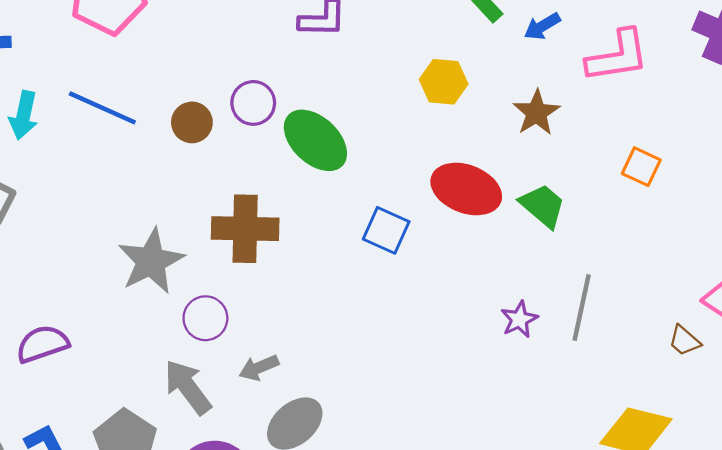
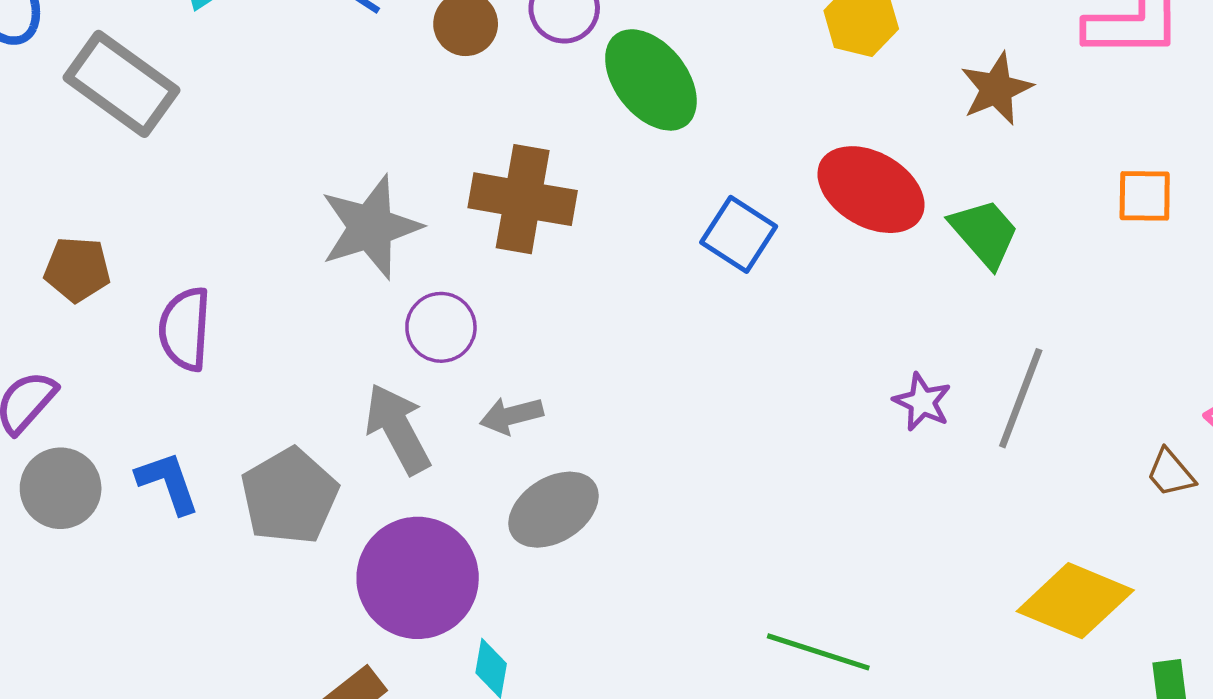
orange square: (641, 167) -> (1145, 196), turned -33
purple star: (519, 319) -> (922, 402), turned -30
purple semicircle: (42, 344) -> (185, 329), turned -76

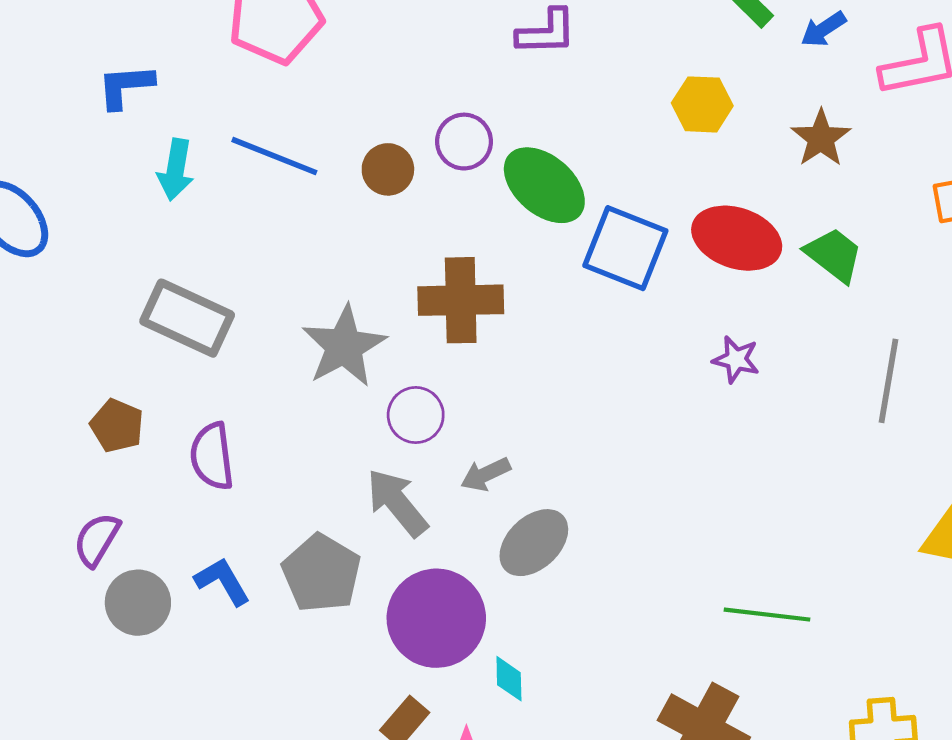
gray rectangle: (121, 84) -> (187, 318), moved
blue square: (739, 234) -> (625, 248), moved, size x1.4
brown pentagon: (77, 269) -> (117, 426), turned 30
purple star: (922, 402) -> (736, 359), moved

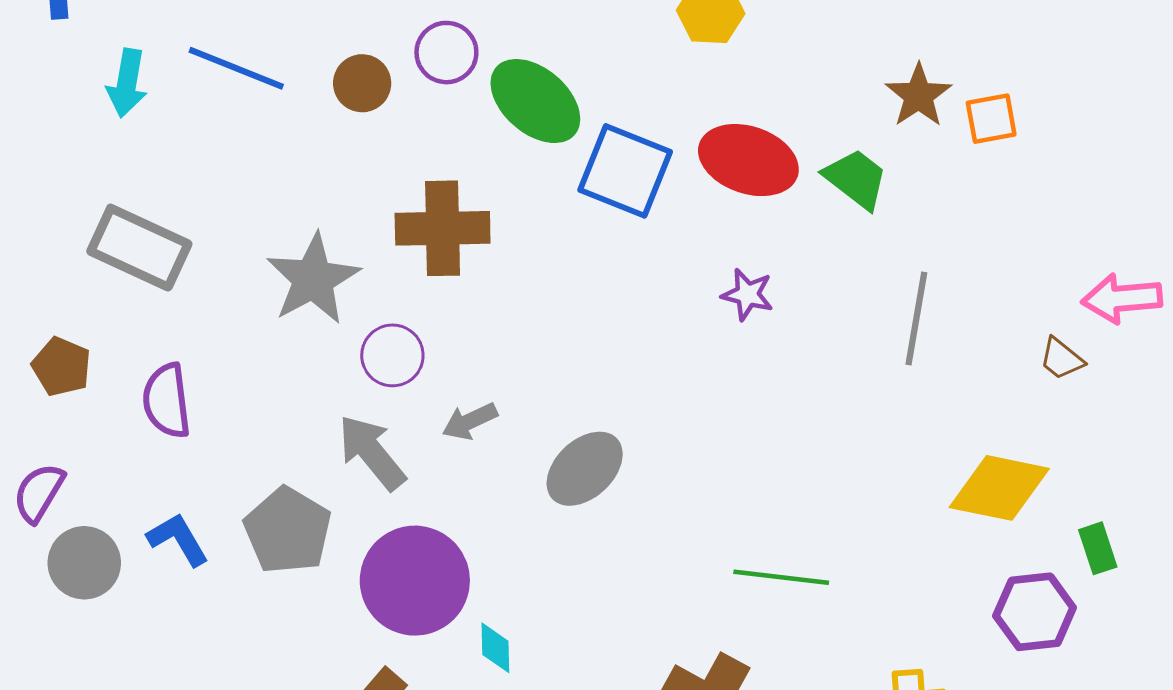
brown star: (821, 138) -> (919, 95), moved
gray ellipse: (534, 543) -> (585, 469), moved

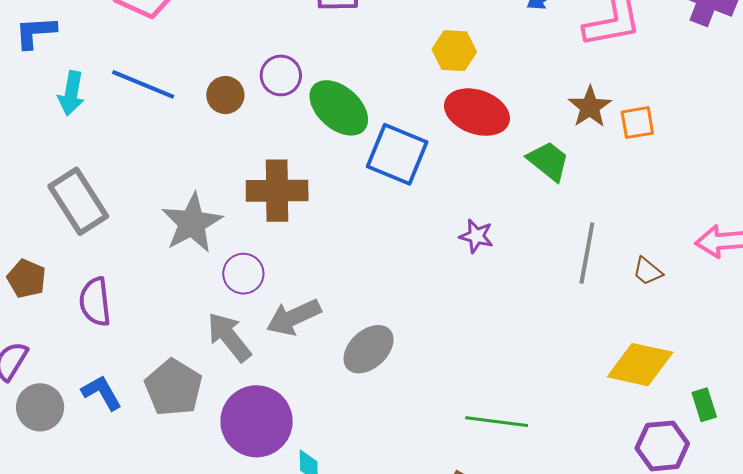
red ellipse: (748, 160) -> (477, 112), moved
gray rectangle: (139, 248) -> (78, 201), turned 32
brown trapezoid: (1061, 359) -> (647, 271), moved
gray arrow: (470, 421) -> (294, 317), size x1.5

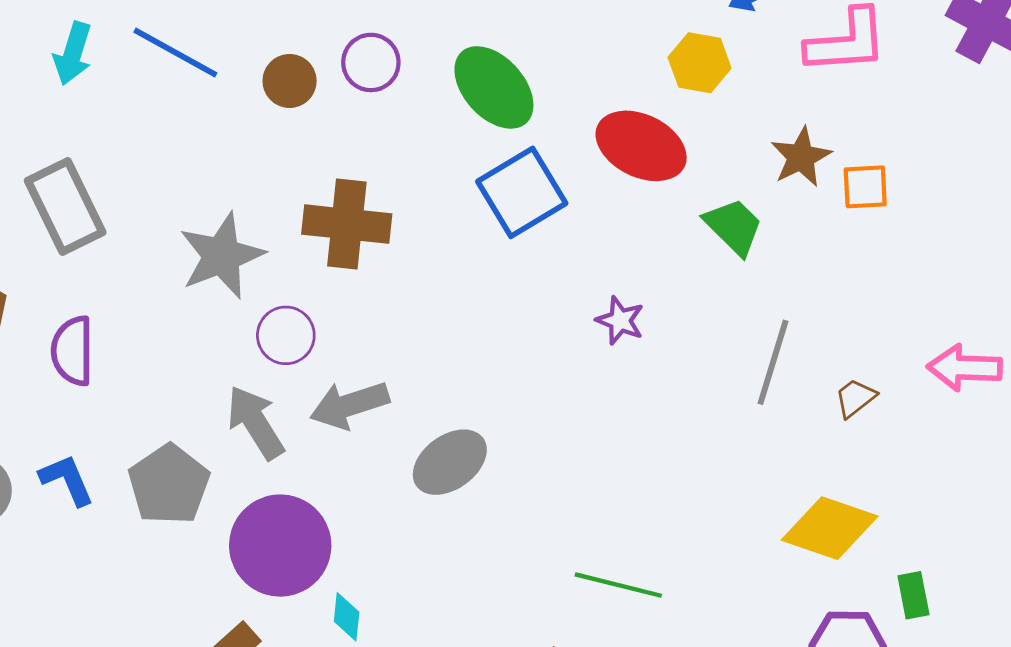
yellow hexagon: (454, 51) -> (700, 63), moved
green ellipse: (339, 108) -> (494, 87), moved
blue square: (397, 154) -> (522, 192), turned 30
brown trapezoid: (647, 271) -> (855, 398), turned 96

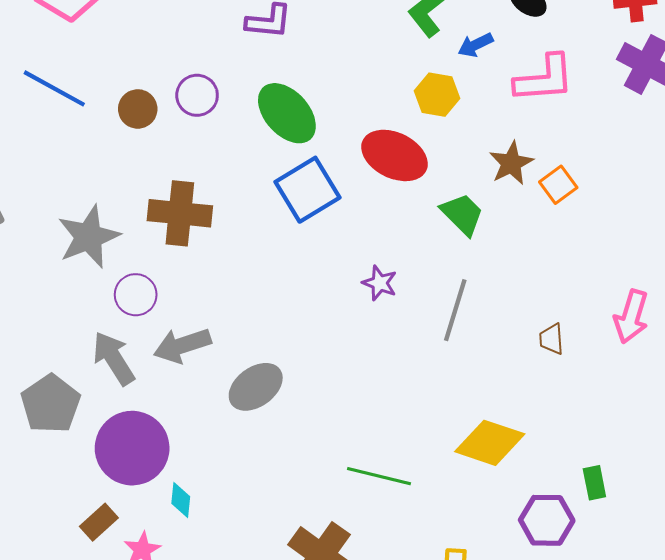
orange square: (865, 187) -> (558, 185), turned -33
gray line: (773, 362) -> (455, 310), moved
pink arrow: (965, 368) -> (631, 317), turned -75
brown trapezoid: (855, 398) -> (551, 339), turned -56
yellow diamond: (830, 528) -> (490, 443), moved

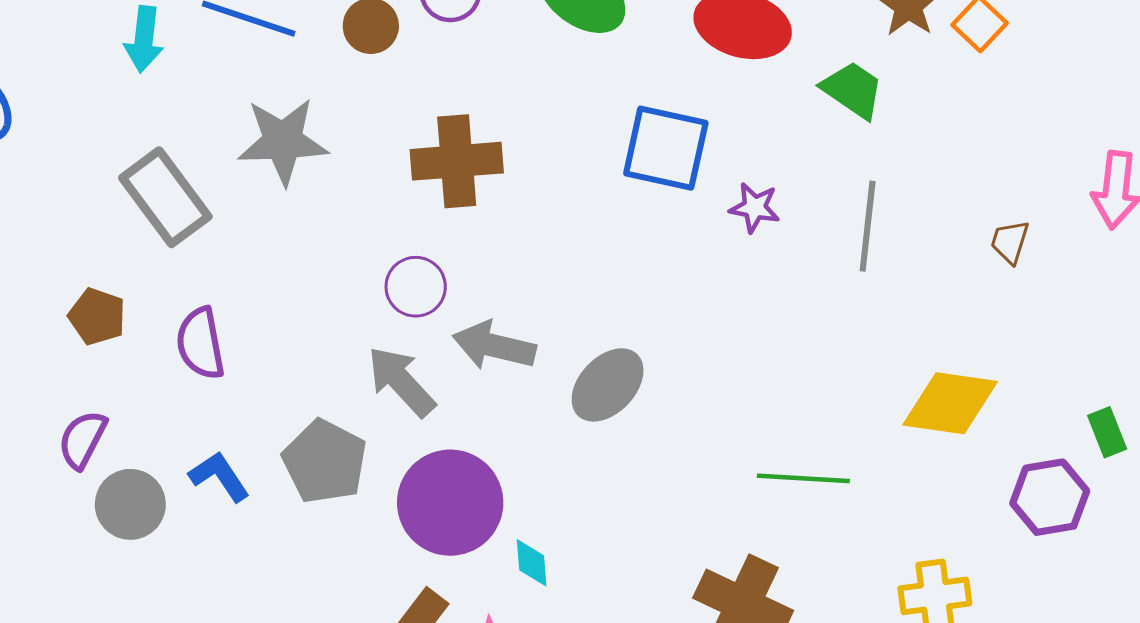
blue square: (308, 190) -> (666, 148), moved, turned -36
gray star: (89, 237) -> (283, 141), moved, turned 30
brown trapezoid: (551, 339) -> (1010, 242), turned 32
gray arrow: (182, 345) -> (494, 346), turned 42

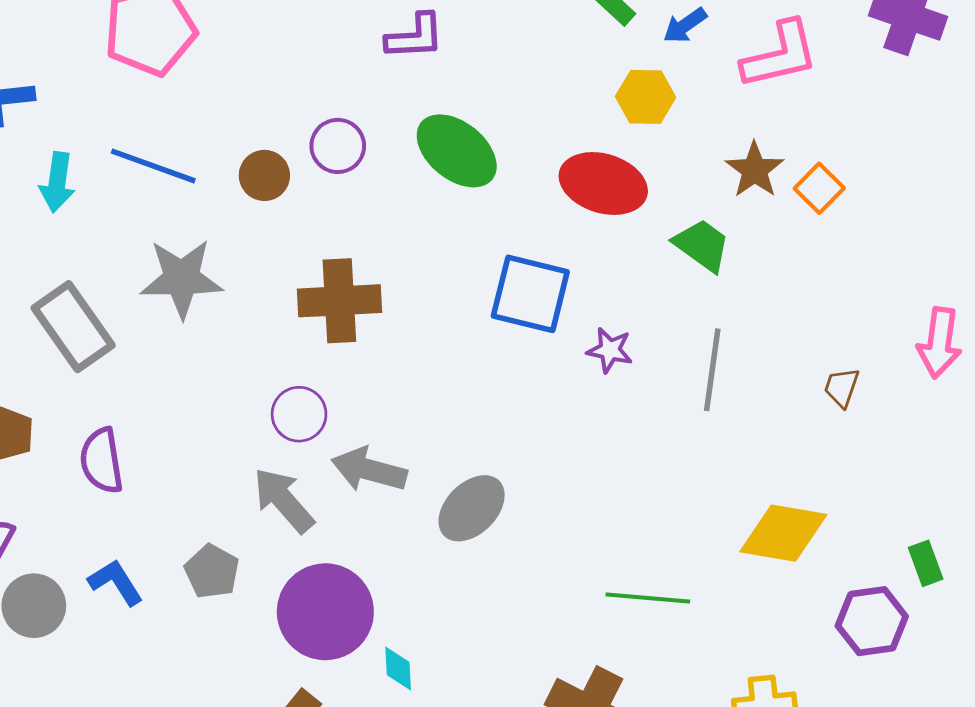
gray pentagon: (325, 462) -> (212, 571), size x0.7

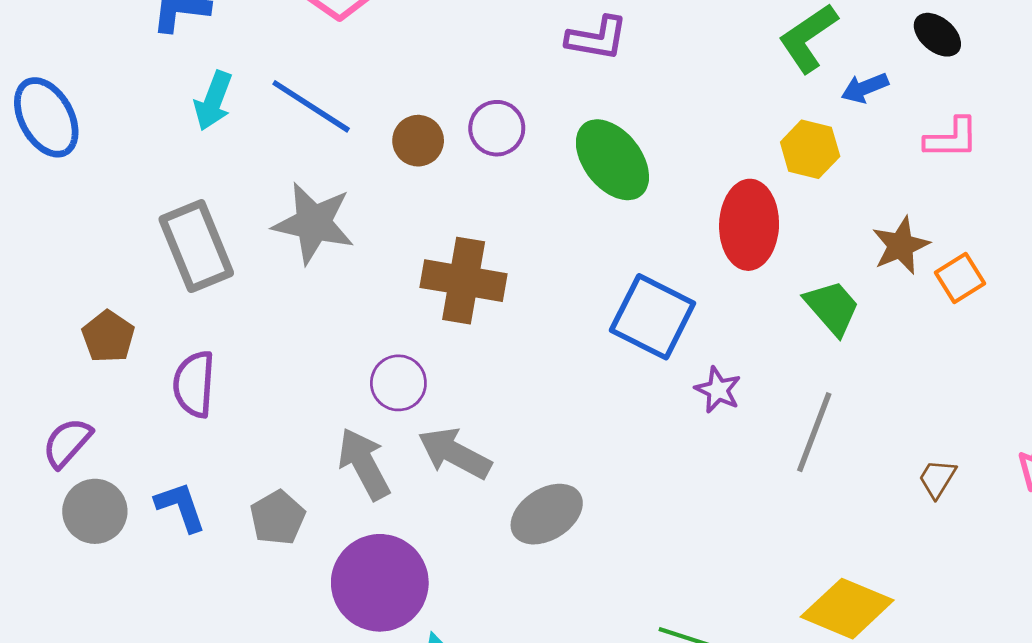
pink L-shape: (780, 55) -> (952, 138), size x0.7
red ellipse: (603, 183) -> (749, 225), turned 62

